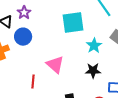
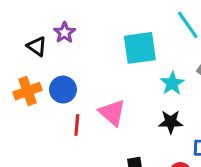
blue circle: (23, 37) -> (63, 90), moved
red line: (33, 82) -> (77, 125), moved

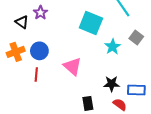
cyan square: (140, 48) -> (91, 23), turned 30
black star: (171, 122) -> (112, 84), moved
red line: (77, 125) -> (36, 75), moved

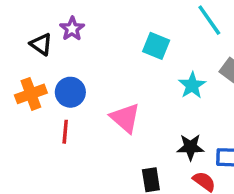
cyan square: (91, 23) -> (156, 46), size x0.7

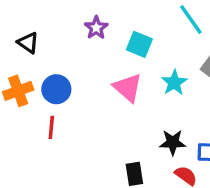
purple star: (72, 29) -> (96, 28), moved
pink triangle: (125, 118) -> (128, 88), moved

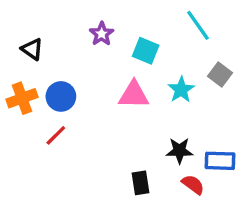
pink triangle: (128, 88) -> (134, 95), turned -40
red line: (51, 127) -> (56, 135), turned 40

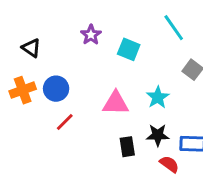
cyan star: (181, 90) -> (158, 97), moved
pink triangle: (134, 95) -> (116, 103), moved
red line: (56, 135) -> (65, 122), moved
black rectangle: (140, 183) -> (127, 147), moved

